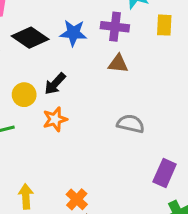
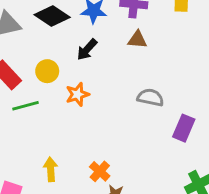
black arrow: (55, 84) -> (87, 50), moved
purple rectangle: (165, 173) -> (184, 128), moved

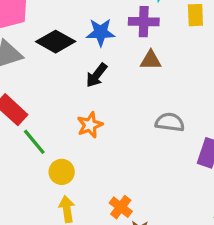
yellow circle: (47, 71) -> (62, 172), moved
green line: (26, 106) -> (34, 142), turned 70

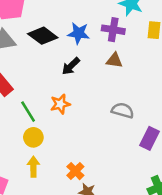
green line: (34, 142) -> (28, 112), moved

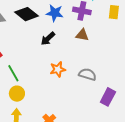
orange star: (60, 104) -> (58, 69), moved

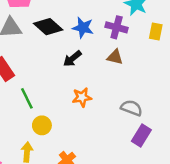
gray semicircle: (87, 74) -> (132, 108), moved
yellow circle: (17, 94) -> (42, 125), moved

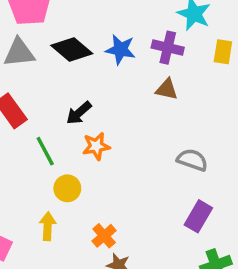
black arrow: (72, 59) -> (79, 113), moved
orange star: (82, 97) -> (96, 146), moved
purple rectangle: (141, 135) -> (198, 216), moved

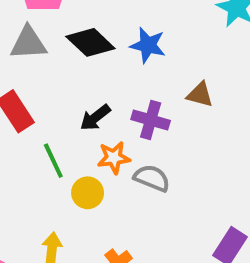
purple cross: (168, 48) -> (151, 120), moved
gray semicircle: (192, 160) -> (152, 178), moved
yellow circle: (67, 188) -> (88, 193), moved

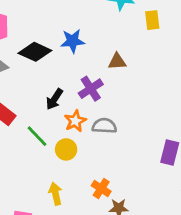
purple cross: (151, 120) -> (91, 89), turned -30

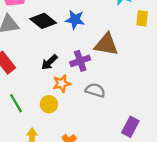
brown triangle: (117, 61) -> (106, 44), size x1.6
gray semicircle: (104, 126) -> (95, 90), moved
green line: (37, 136) -> (16, 103), moved

